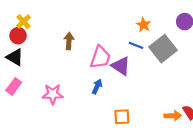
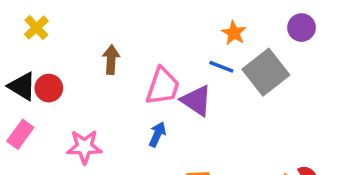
red circle: (18, 36) -> (49, 88), moved

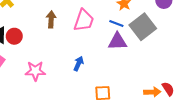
pink trapezoid: (163, 86) -> (84, 20), moved
purple triangle: (197, 101) -> (117, 41), moved, turned -36

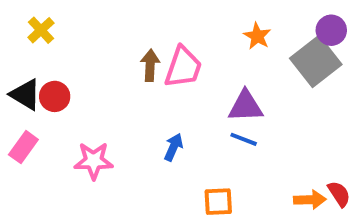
brown arrow: (51, 19) -> (150, 65), moved
blue line: (116, 24) -> (244, 139), moved
gray square: (143, 27) -> (316, 61), moved

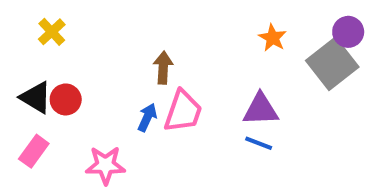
pink trapezoid: (183, 67) -> (183, 111), moved
blue arrow: (173, 147) -> (147, 117), moved

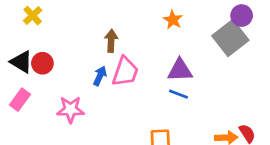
orange star: (273, 38) -> (173, 20), moved

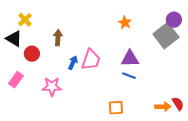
brown arrow: (111, 41) -> (58, 38), moved
black triangle: (21, 62) -> (14, 39), moved

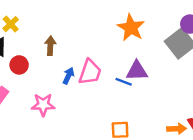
orange star: (125, 23) -> (131, 28), size x1.6
blue line: (129, 76) -> (124, 82), moved

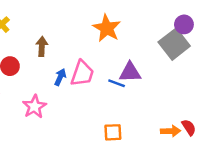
orange star: (131, 28) -> (107, 28), moved
pink star: (43, 105) -> (34, 107), turned -30

